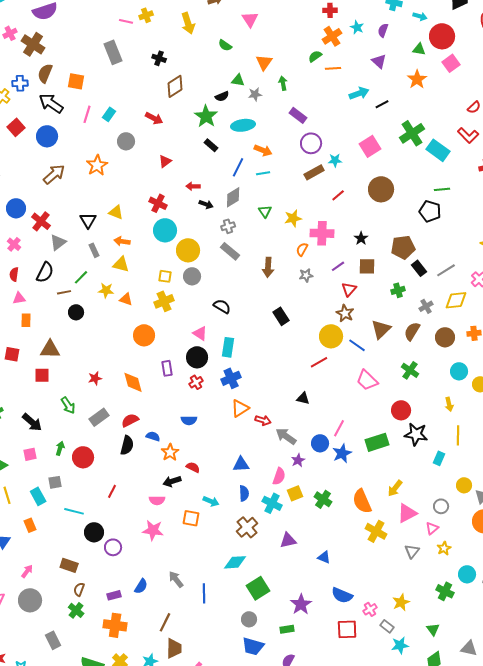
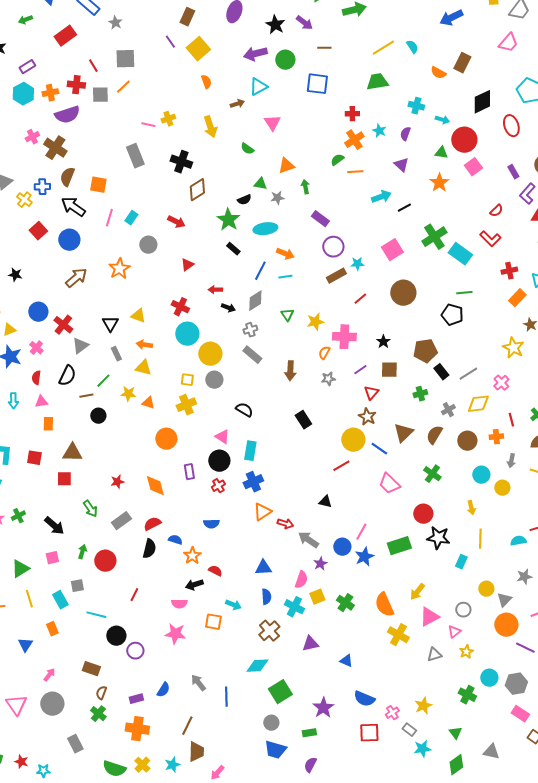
black cross: (159, 58) -> (181, 162), size x1.5
orange triangle: (264, 62) -> (286, 166), turned 36
gray triangle: (412, 551) -> (434, 655), turned 35

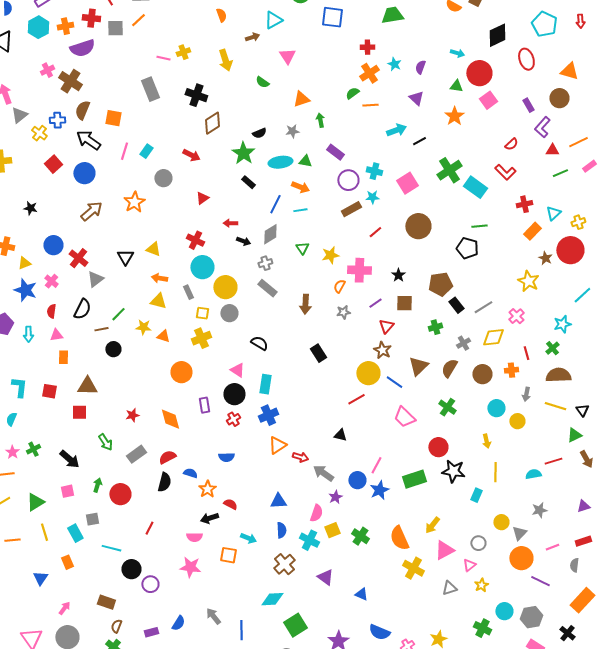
cyan cross: (416, 106) -> (374, 171), moved
green triangle: (260, 184) -> (305, 161), moved
gray rectangle: (116, 354) -> (188, 292), moved
purple triangle: (310, 644) -> (325, 577), turned 48

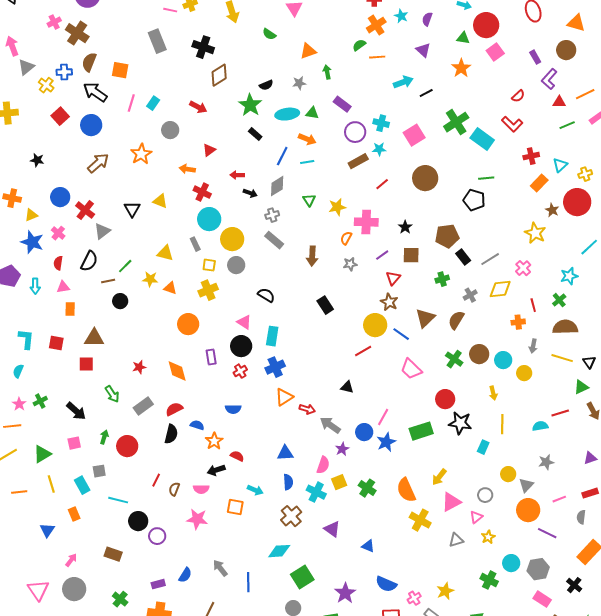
orange arrow: (159, 278) -> (187, 169), moved
brown circle: (482, 374) -> (479, 354), moved
brown semicircle: (116, 626) -> (174, 489), moved

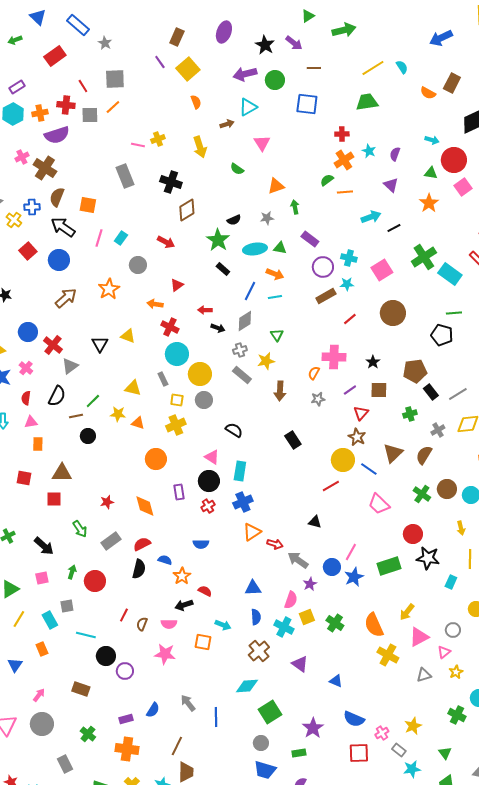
yellow star: (337, 207) -> (266, 361), moved
yellow line: (51, 484) -> (19, 619), turned 48

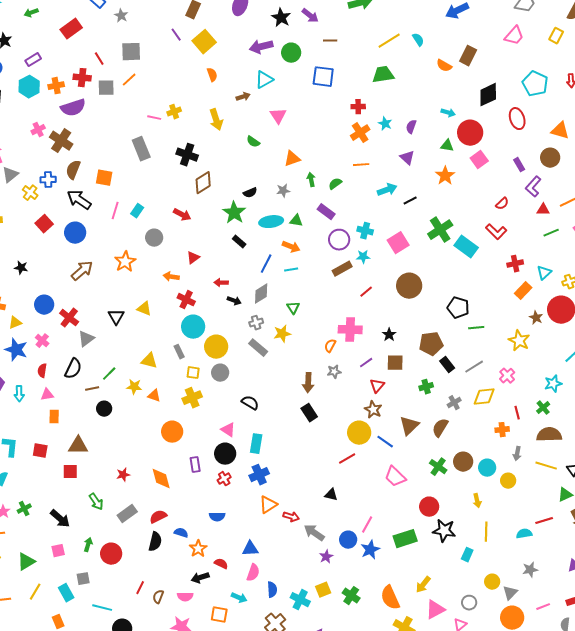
green semicircle: (327, 180) -> (335, 184), moved
green line: (454, 313) -> (476, 328), moved
brown arrow: (280, 391) -> (308, 383), moved
blue triangle: (253, 588) -> (250, 549), moved
pink semicircle: (291, 600) -> (253, 573), moved

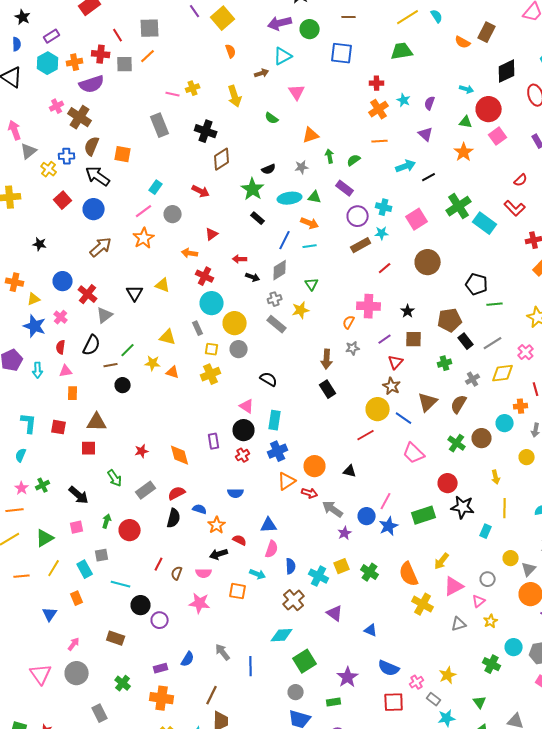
pink line: (115, 211) -> (144, 211), moved, turned 36
orange circle: (172, 432) -> (315, 466), moved
cyan circle: (487, 468) -> (505, 423), moved

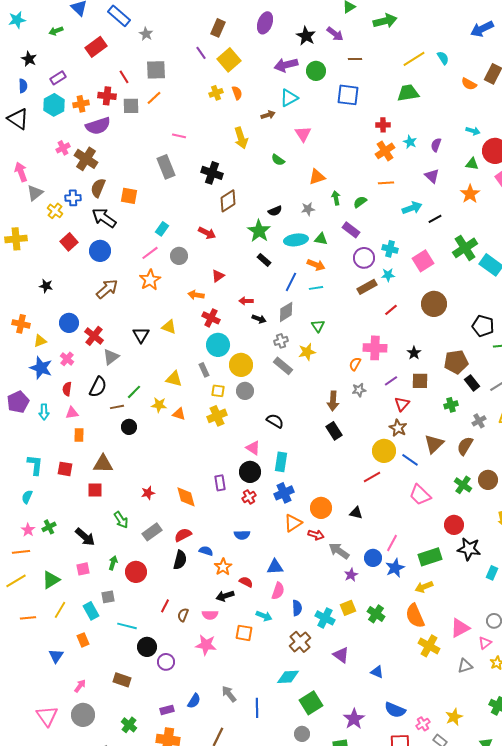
yellow cross: (193, 88) -> (216, 93), moved
yellow arrow: (442, 561) -> (424, 587), moved, turned 30

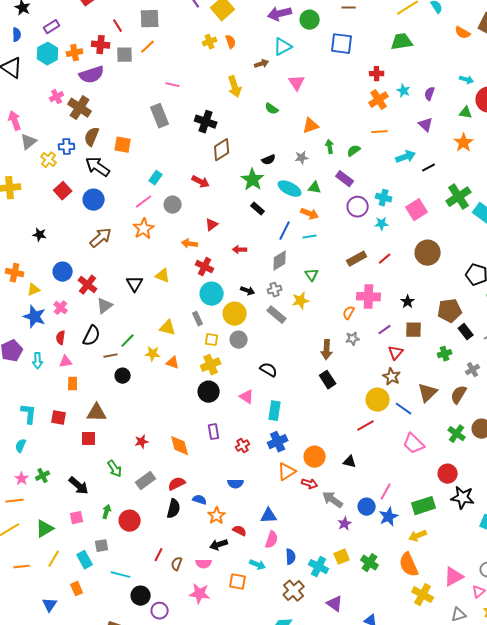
cyan ellipse: (296, 240) -> (290, 189), turned 35
brown rectangle: (367, 287) -> (357, 259), moved
black arrow: (259, 319) -> (248, 291), moved
black circle: (250, 472) -> (209, 392), moved

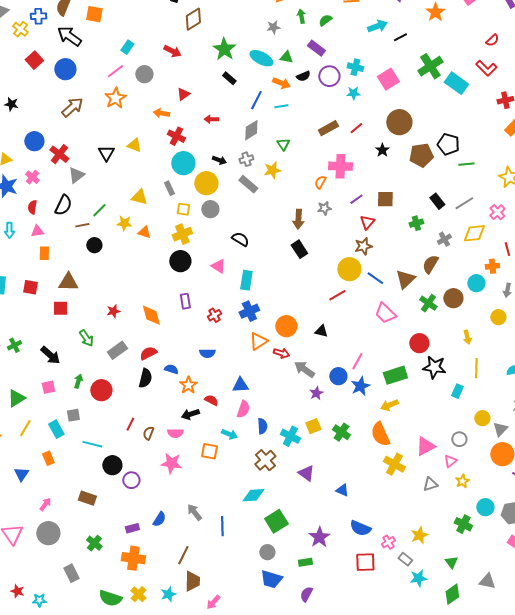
black semicircle: (269, 160) -> (303, 76), moved
black star: (408, 302) -> (382, 150), moved
brown pentagon: (450, 311) -> (421, 155), moved
brown star: (392, 377) -> (363, 246), turned 30
brown triangle: (428, 393) -> (405, 279), moved

